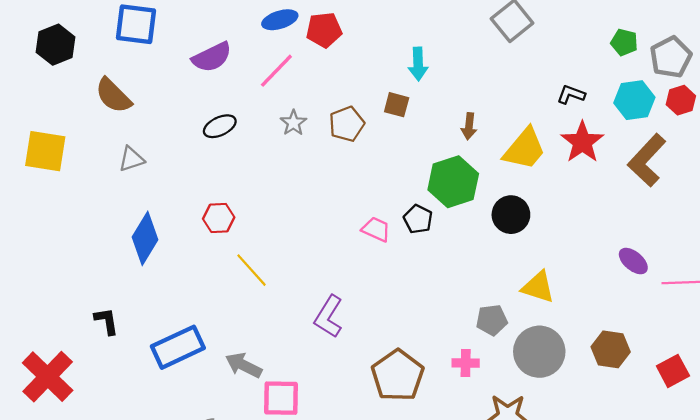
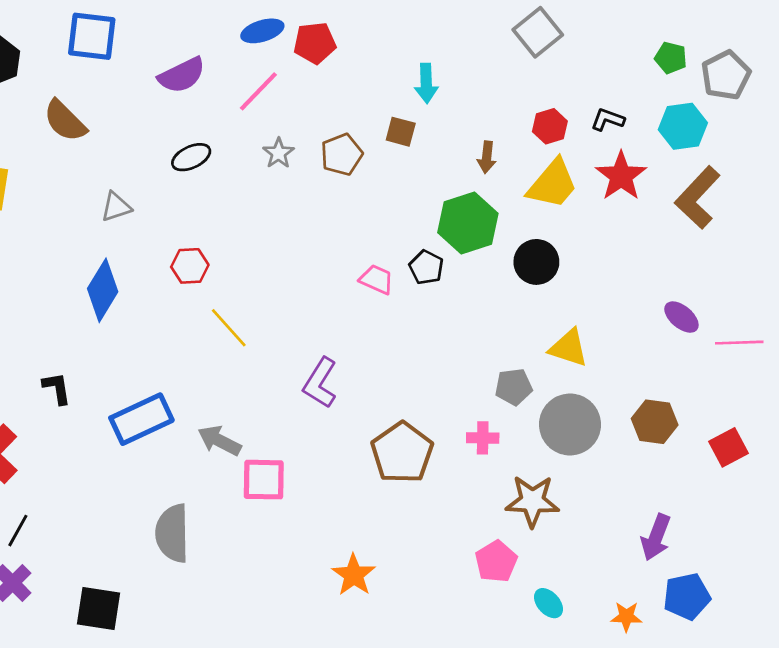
red hexagon: (681, 100) -> (550, 126), moved
gray triangle: (131, 159) -> (116, 207), moved

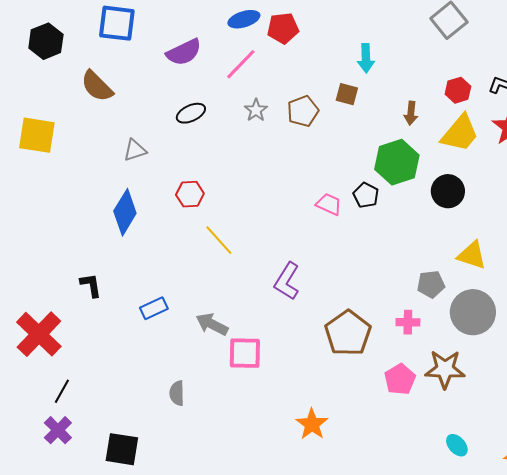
blue rectangle: (141, 419) -> (154, 308), size x0.6
gray semicircle: (172, 533) -> (177, 393), size x0.6
pink pentagon: (496, 561) -> (400, 379), moved

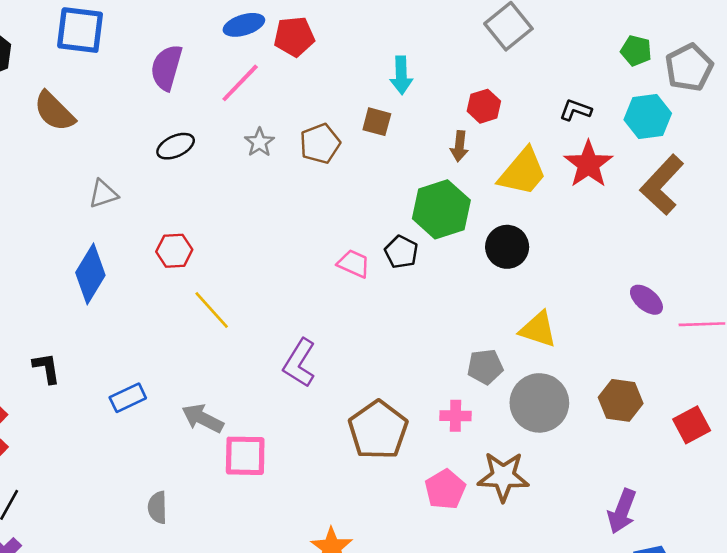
purple semicircle: (184, 52) -> (166, 67), turned 132
red hexagon: (458, 90) -> (484, 106), moved

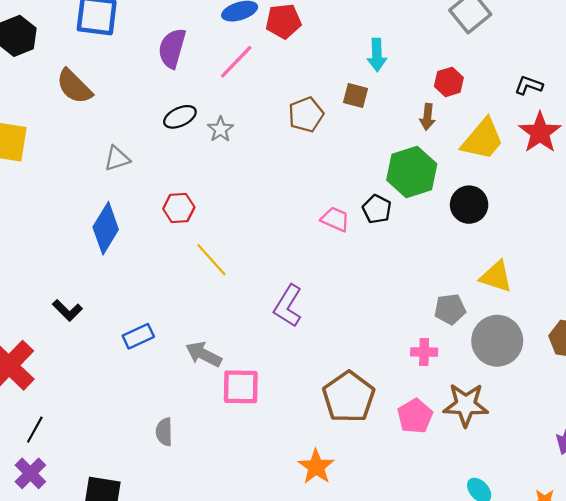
gray star: (259, 142) -> (220, 129), moved
black L-shape: (47, 368) -> (67, 310), turned 144
brown pentagon: (378, 430) -> (349, 397), moved

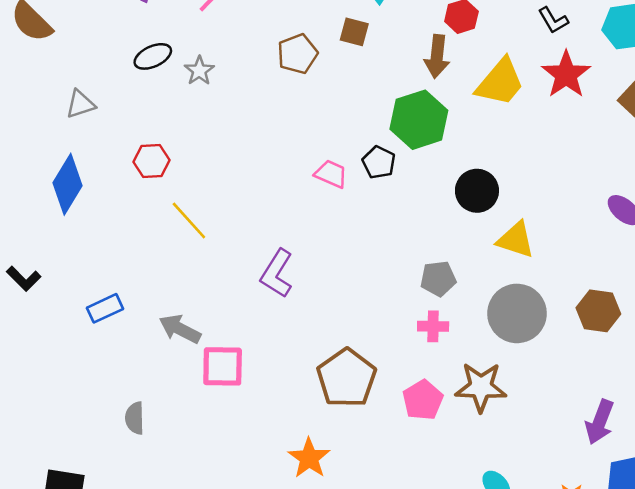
black L-shape: (529, 85) -> (553, 20), turned -140
brown arrow: (427, 117) -> (437, 56), size x1.4
black circle: (469, 205) -> (477, 191), moved
gray pentagon: (450, 309) -> (438, 279), moved

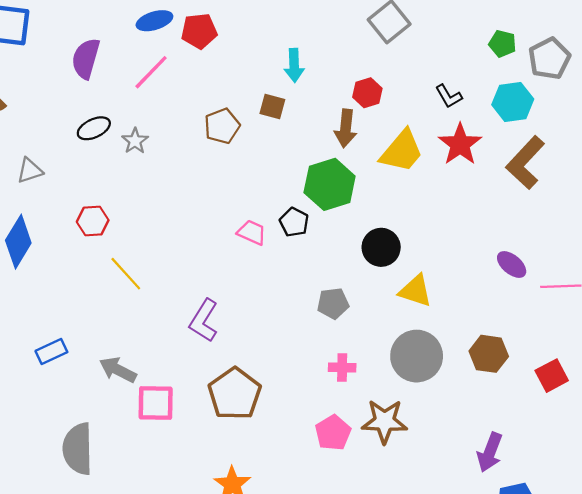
gray pentagon: (438, 279) -> (333, 303), moved
brown pentagon: (347, 378) -> (235, 394), moved
gray semicircle: (135, 418) -> (78, 449), size x1.8

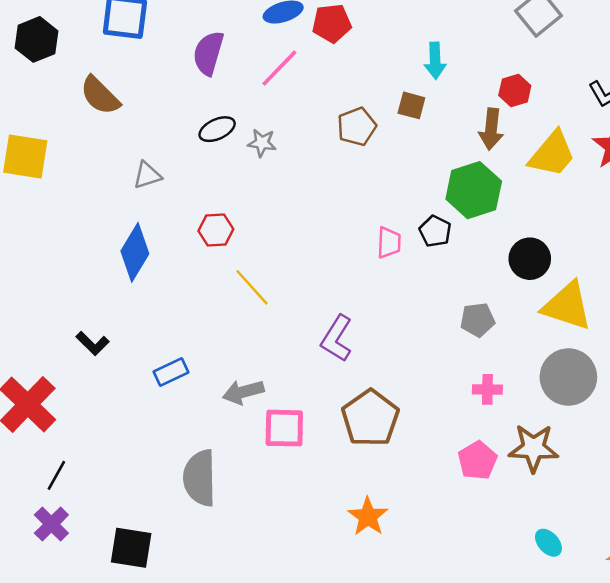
gray star: (135, 141) -> (262, 143), turned -30
pink trapezoid: (252, 232) -> (389, 242), turned 68
yellow triangle: (415, 291) -> (567, 306), size x1.4
gray arrow: (118, 370) -> (243, 392), turned -42

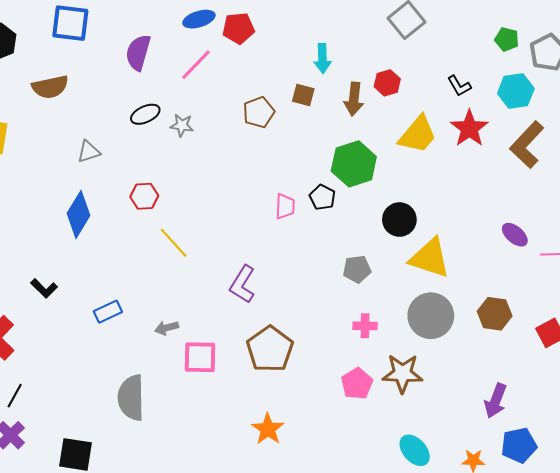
brown semicircle: (100, 95) -> (50, 87), turned -57
brown arrow: (491, 129) -> (354, 99), moved
gray arrow: (243, 392) -> (167, 328), size x0.7
cyan ellipse: (548, 543) -> (415, 450), size x1.4

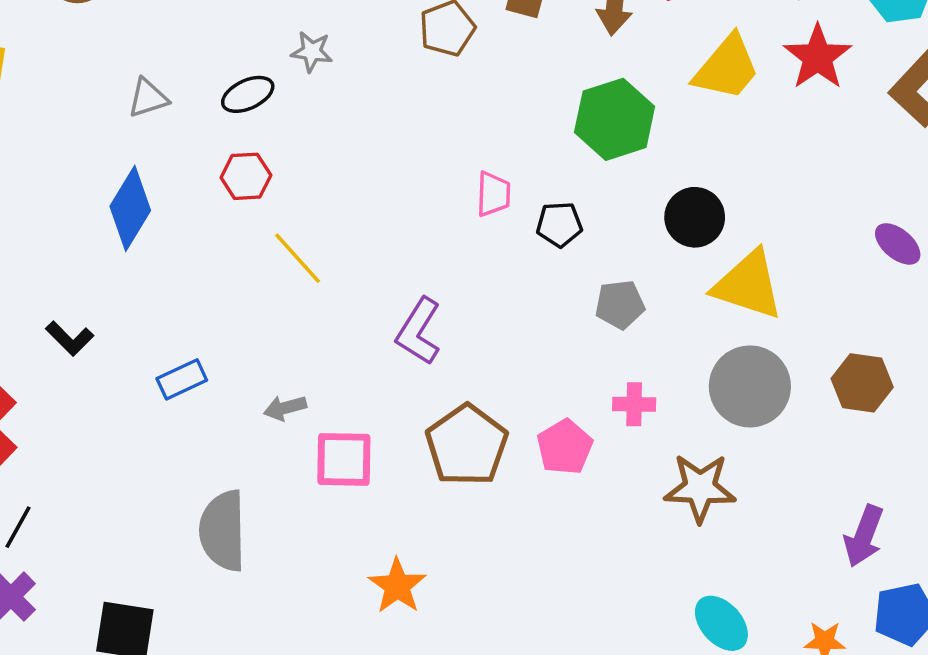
black ellipse: (145, 114) -> (248, 94), moved
black pentagon: (322, 197) -> (559, 224), moved, turned -30
pink pentagon: (357, 384) -> (565, 447), moved
orange star: (268, 429) -> (397, 586), moved

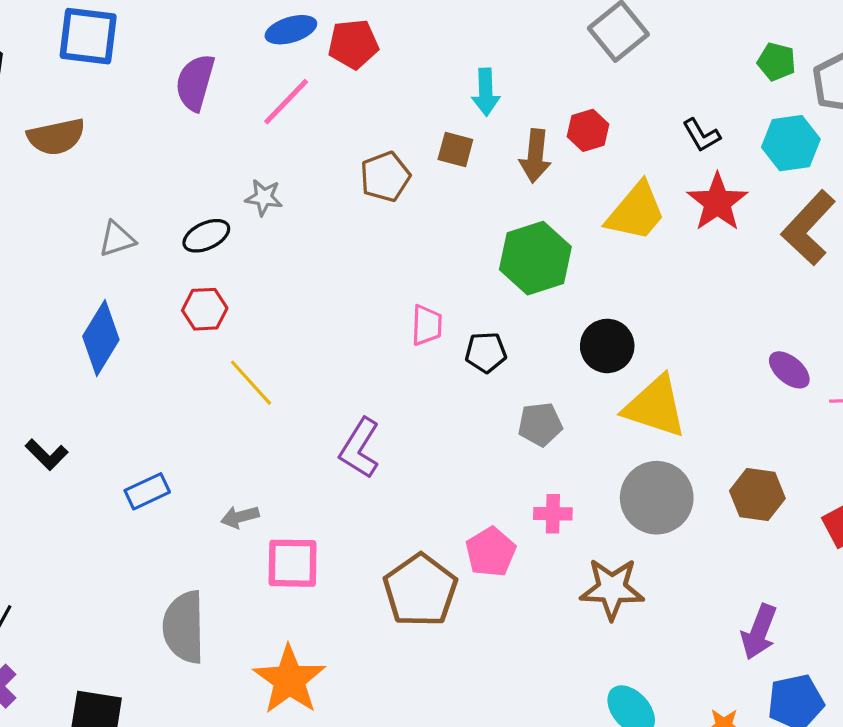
brown pentagon: (467, 445) -> (420, 590), moved
orange star: (397, 586) -> (289, 680), moved, size x1.4

